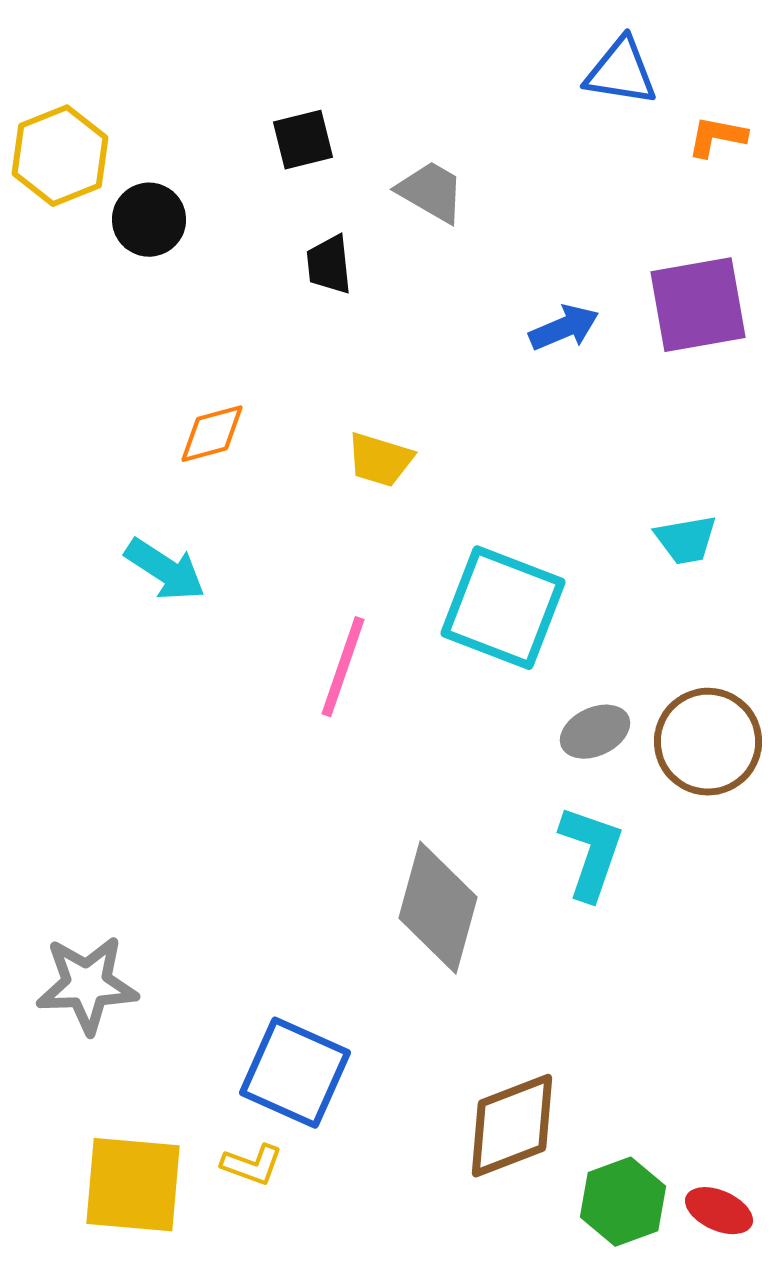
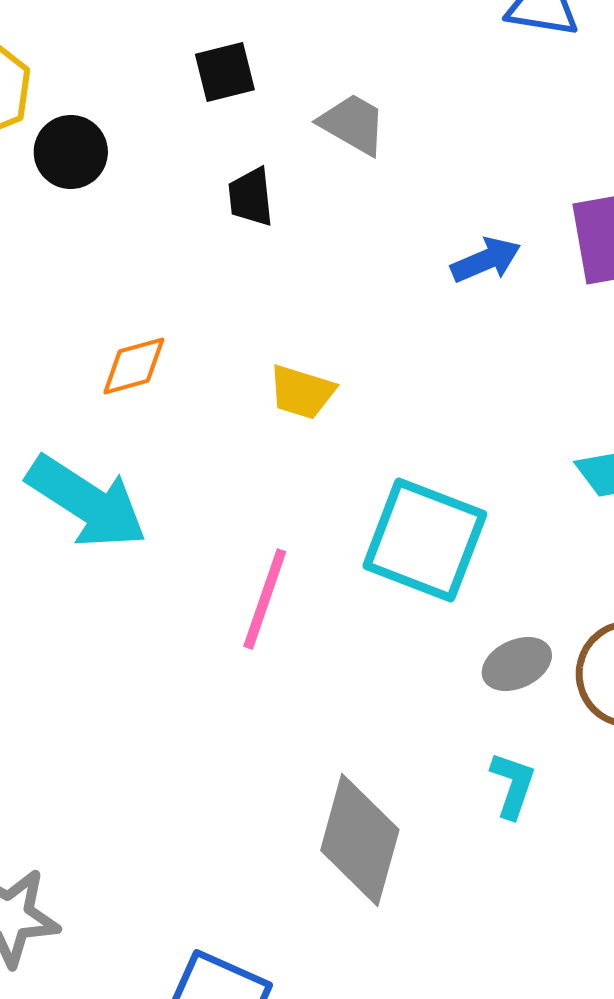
cyan arrow: (165, 570) -> (87, 502), size x1.5
cyan L-shape: (591, 853) -> (513, 785), size x0.7

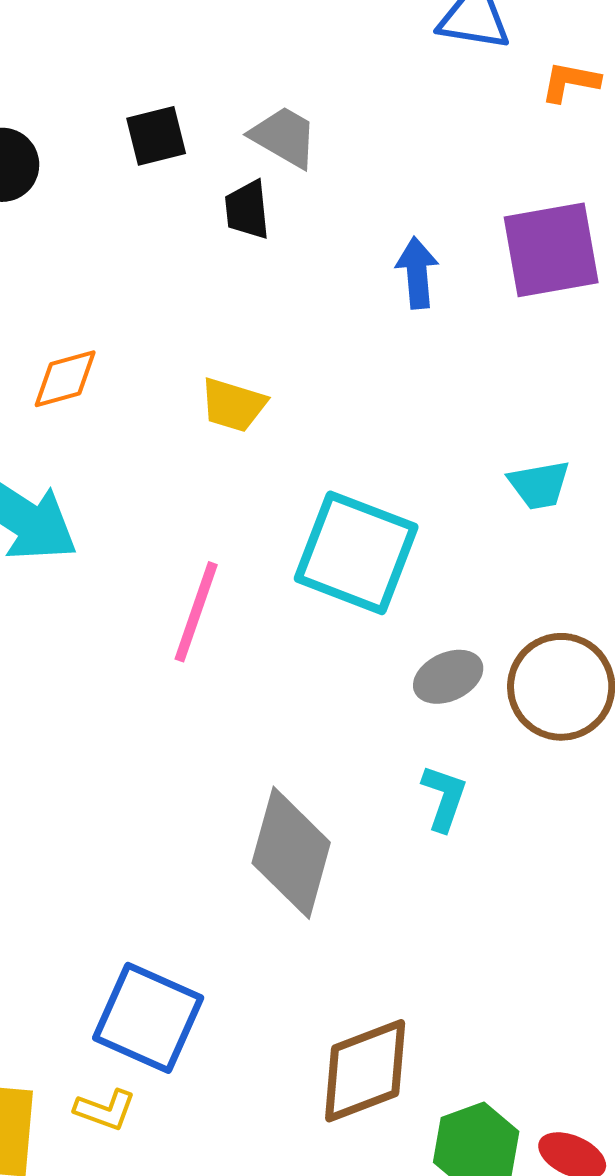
black square: (225, 72) -> (156, 136), moved
black trapezoid: (251, 197) -> (247, 210), moved
blue arrow: (486, 260) -> (417, 273), turned -72

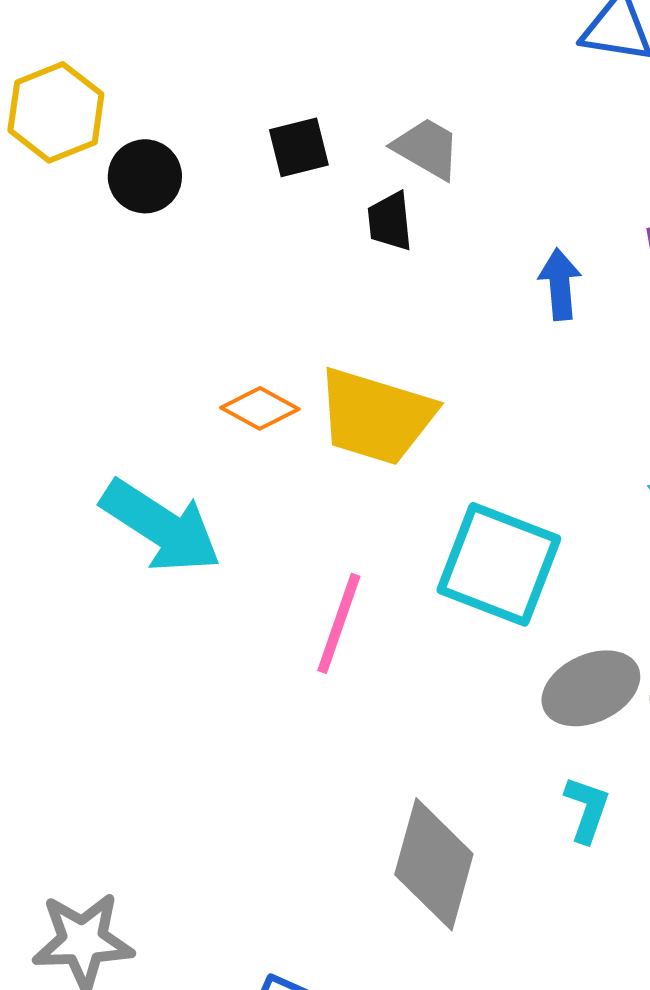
orange diamond: (65, 379) -> (260, 408), moved, turned 44
yellow trapezoid: (233, 405) -> (376, 416), size x1.8
gray ellipse: (448, 677) -> (591, 688), size x1.4

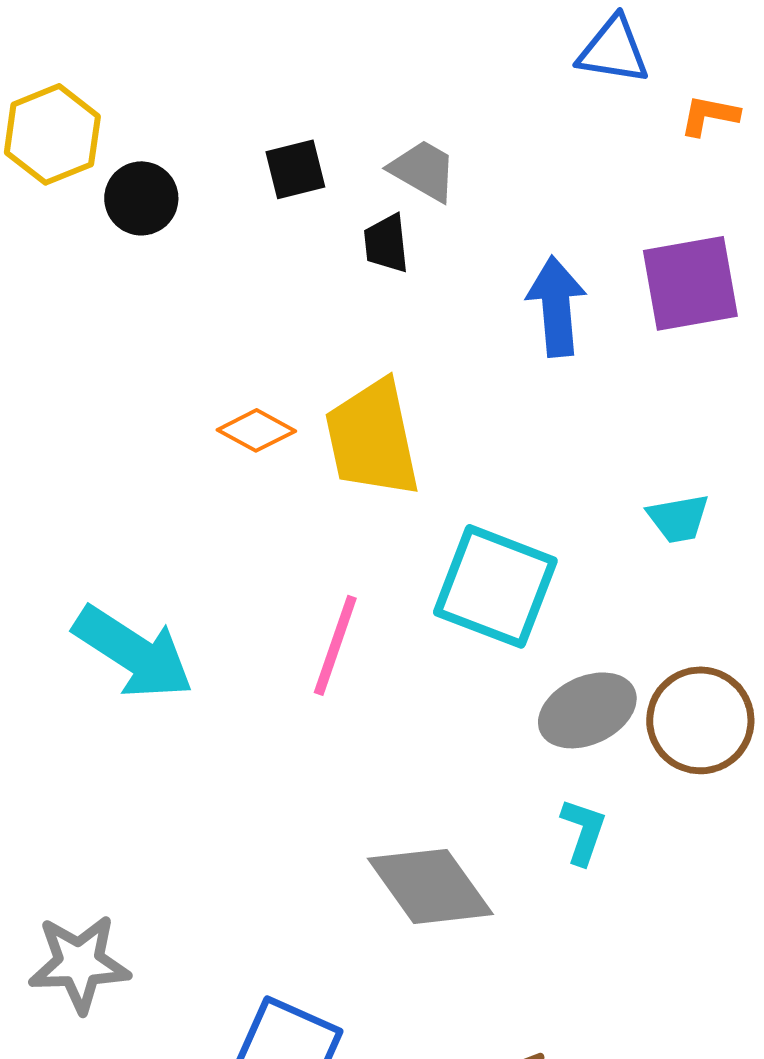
blue arrow: (560, 284) -> (556, 306), size x1.4
yellow trapezoid: (376, 416) -> (372, 438), turned 61
cyan arrow: (161, 526) -> (133, 652), moved
gray diamond: (434, 864) -> (430, 886), turned -51

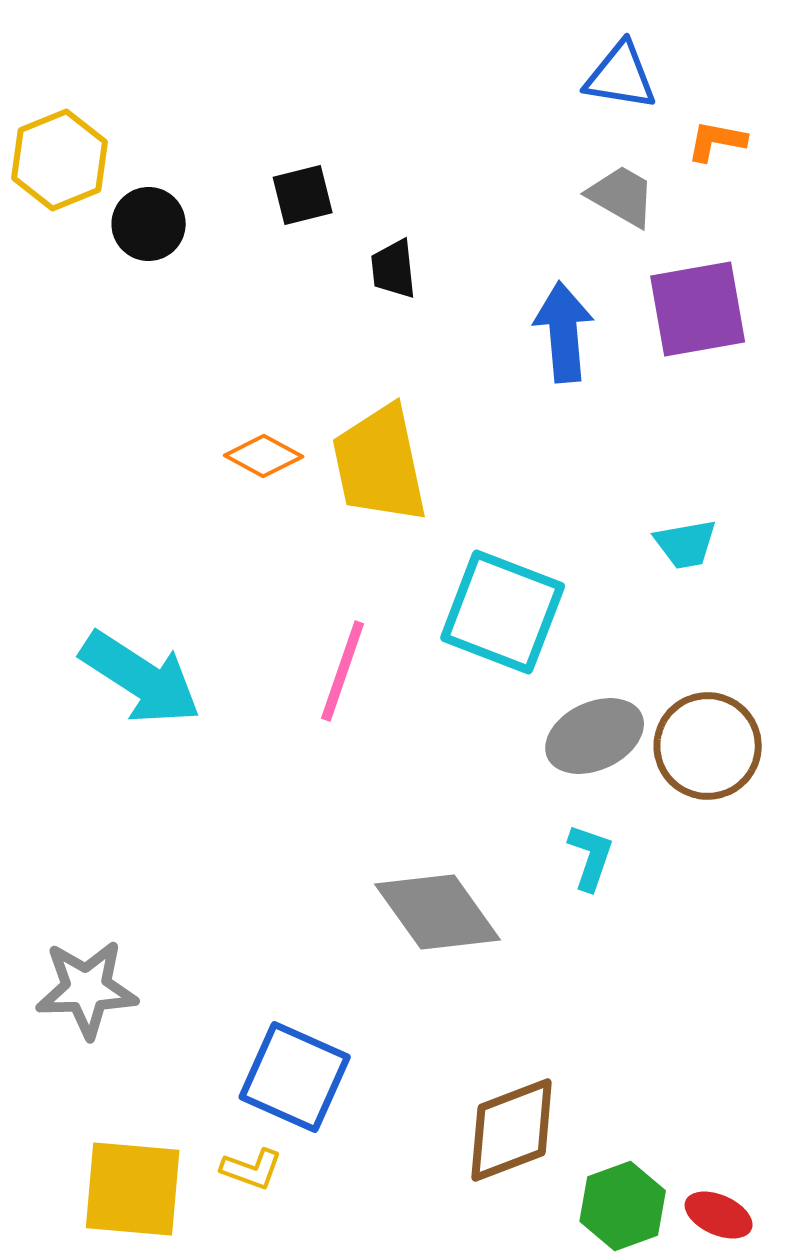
gray trapezoid: (423, 170) -> (622, 196), moved

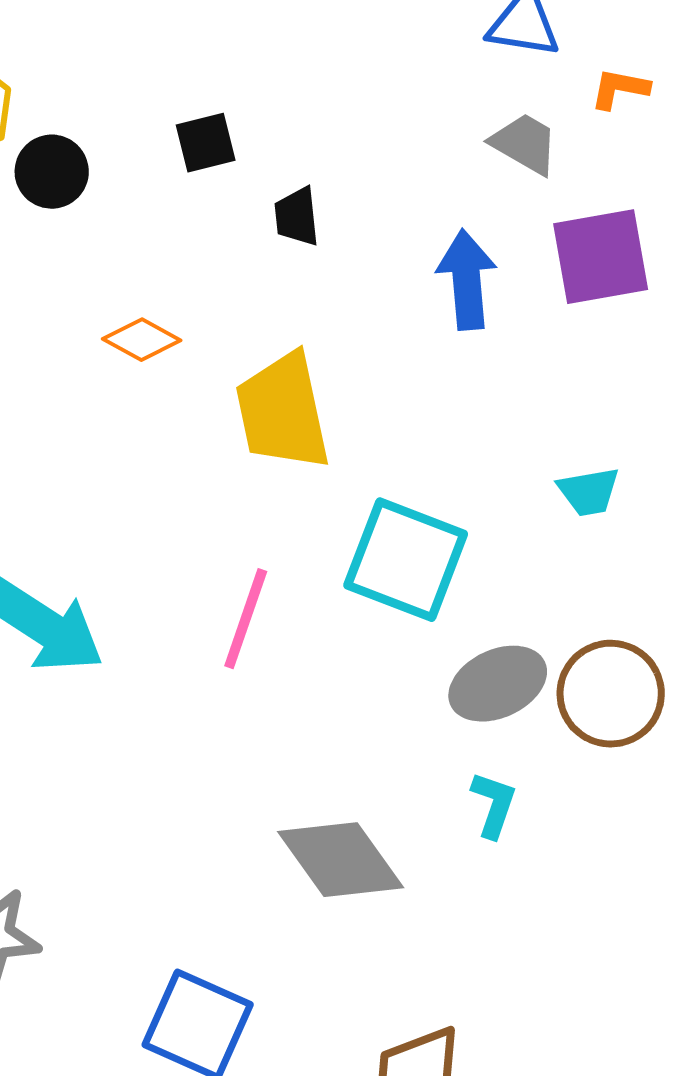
orange diamond: (264, 456) -> (142, 340), moved

